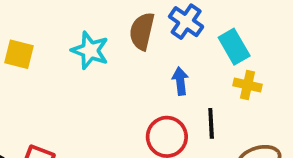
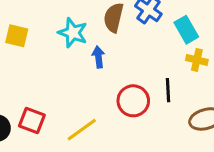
blue arrow: (180, 81) -> (98, 57), moved

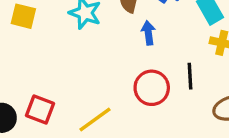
blue arrow: (98, 57) -> (148, 33), moved

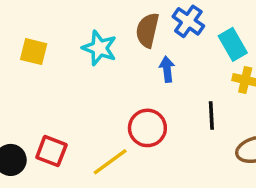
red circle: (152, 88) -> (147, 128), moved

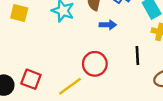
blue arrow: (167, 69) -> (108, 25), turned 98

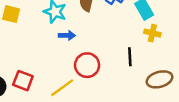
blue arrow: (108, 25) -> (67, 35), moved

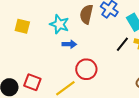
black line: (130, 57) -> (122, 44), moved, turned 42

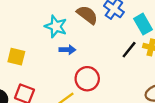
brown semicircle: (86, 14) -> (87, 15), turned 114
yellow square: (22, 26) -> (16, 57), moved

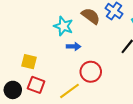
yellow square: (16, 57) -> (29, 62), moved

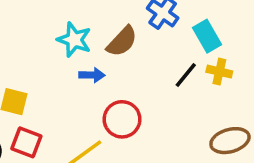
brown semicircle: (91, 16) -> (122, 41), moved, turned 96

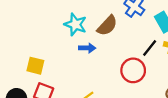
red circle: (122, 119) -> (133, 70), moved

